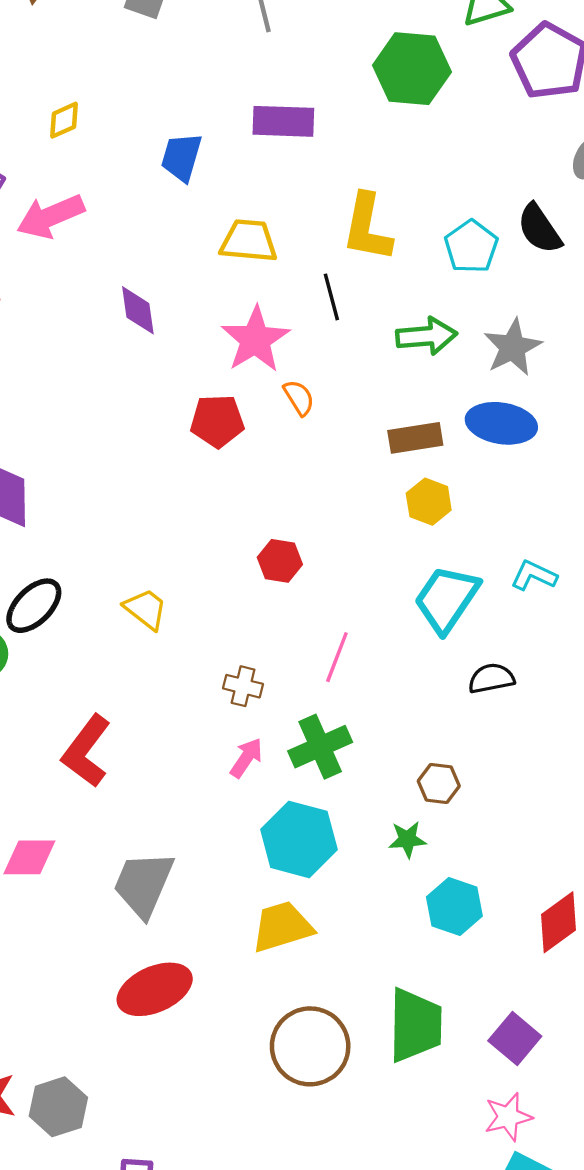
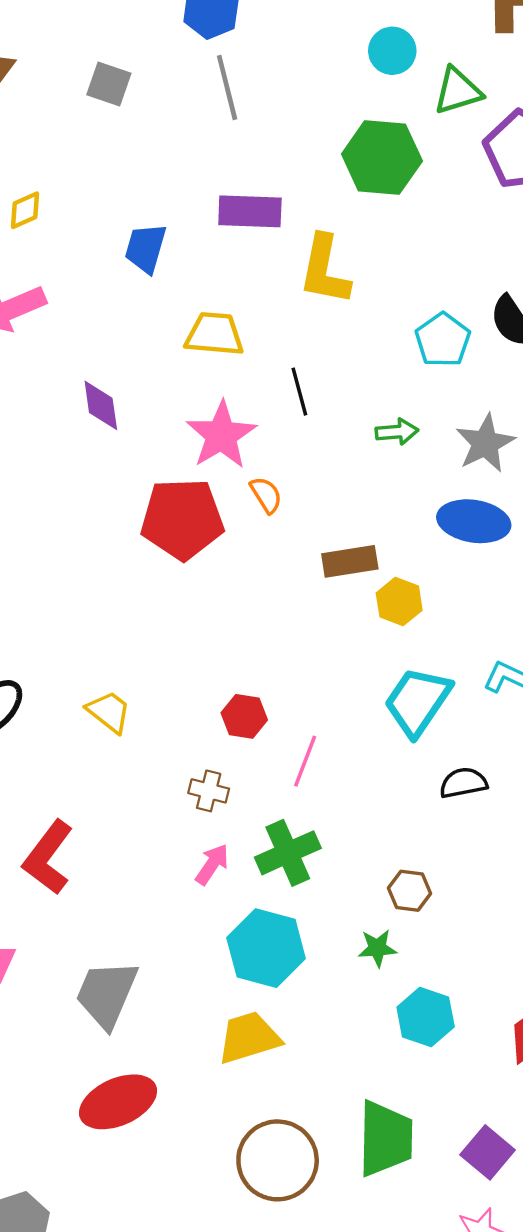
yellow L-shape: (367, 228) -> (325, 270), moved
green arrow: (426, 336) -> (397, 432), size x0.7
red pentagon: (217, 421) -> (182, 519), size x1.5
brown rectangle: (415, 438) -> (350, 561), moved
red hexagon: (280, 561) -> (244, 716), moved

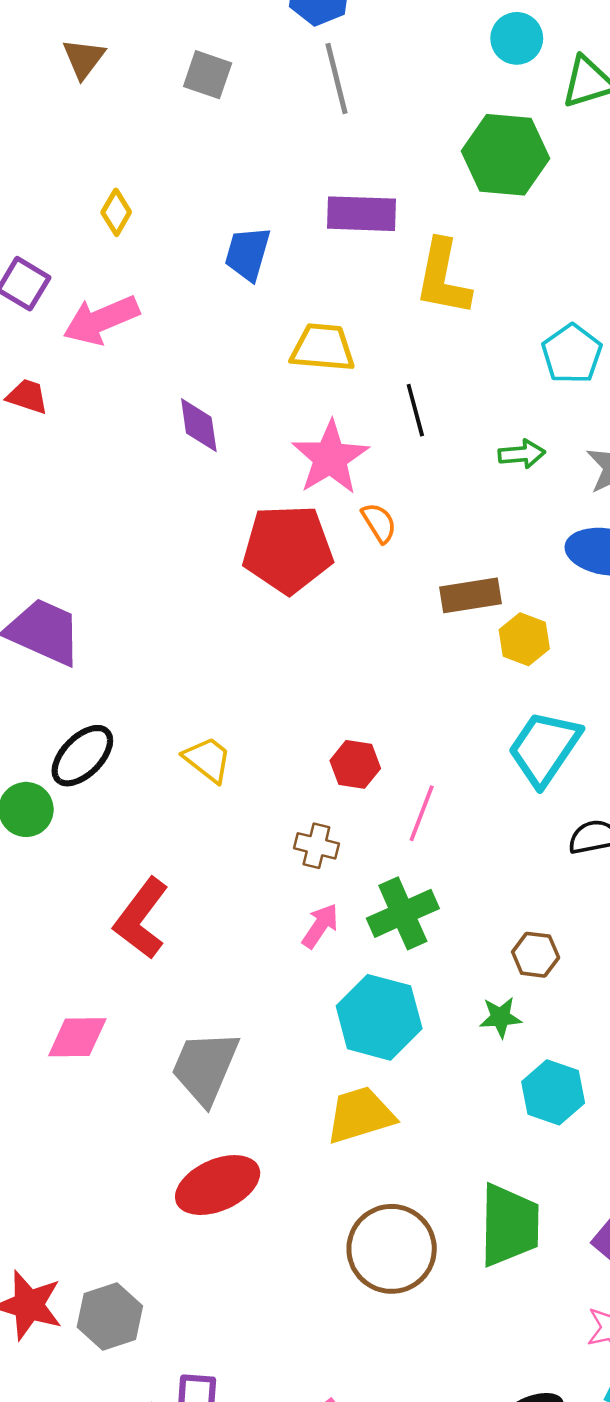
yellow diamond: (25, 210) -> (116, 212), turned -36

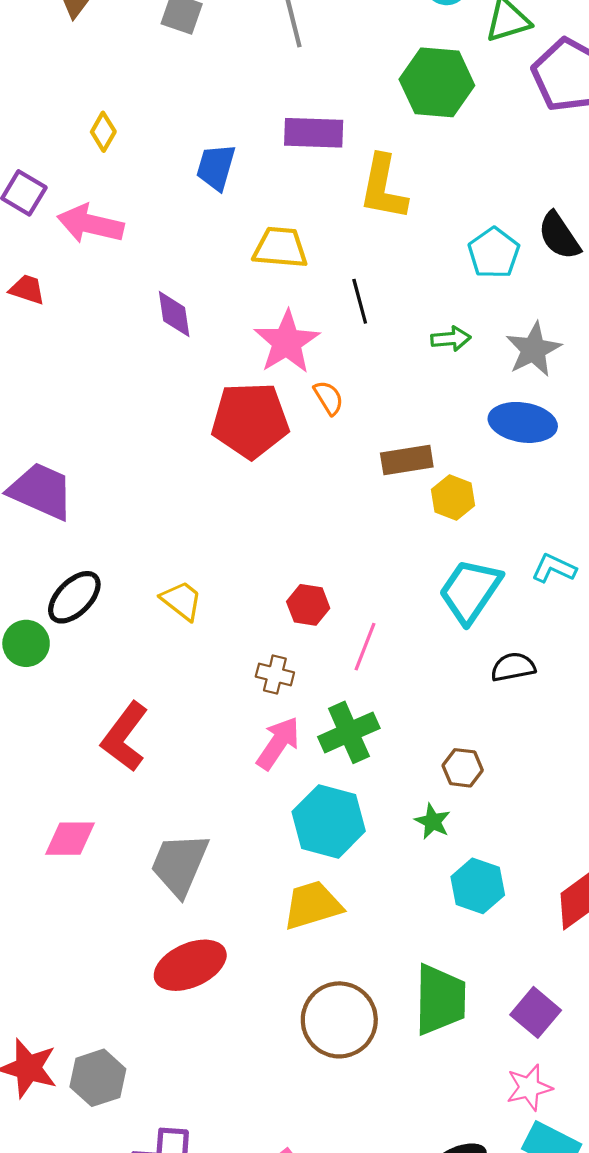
pink arrow: (101, 320) -> (90, 224), turned 36
pink arrow: (320, 926) -> (278, 743), size x1.4
green star: (500, 1017) -> (433, 821), turned 30

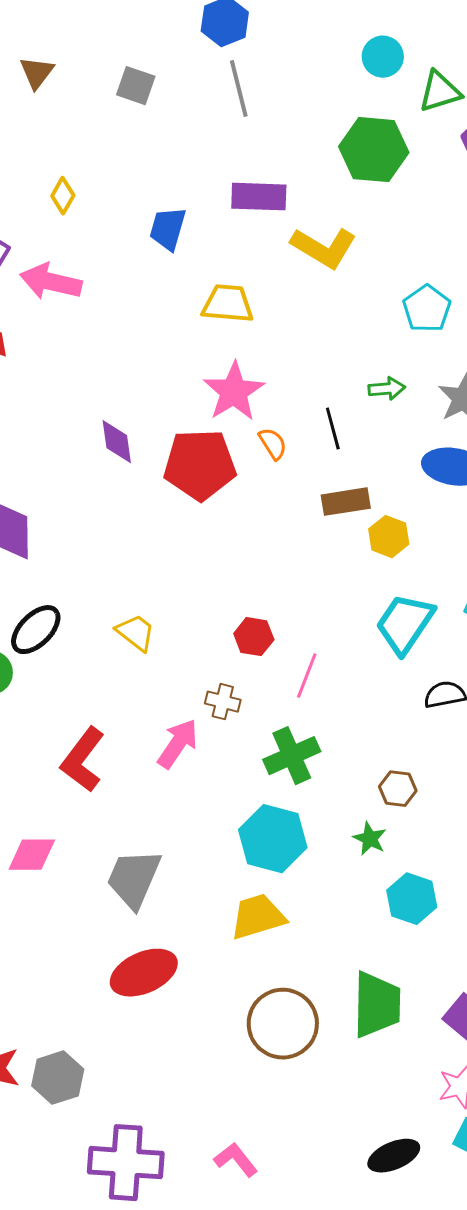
yellow L-shape: (383, 188) -> (324, 248), turned -70
black line: (360, 301) -> (333, 429), moved
purple diamond: (174, 314) -> (117, 442), moved
pink arrow: (278, 743) -> (178, 744), moved

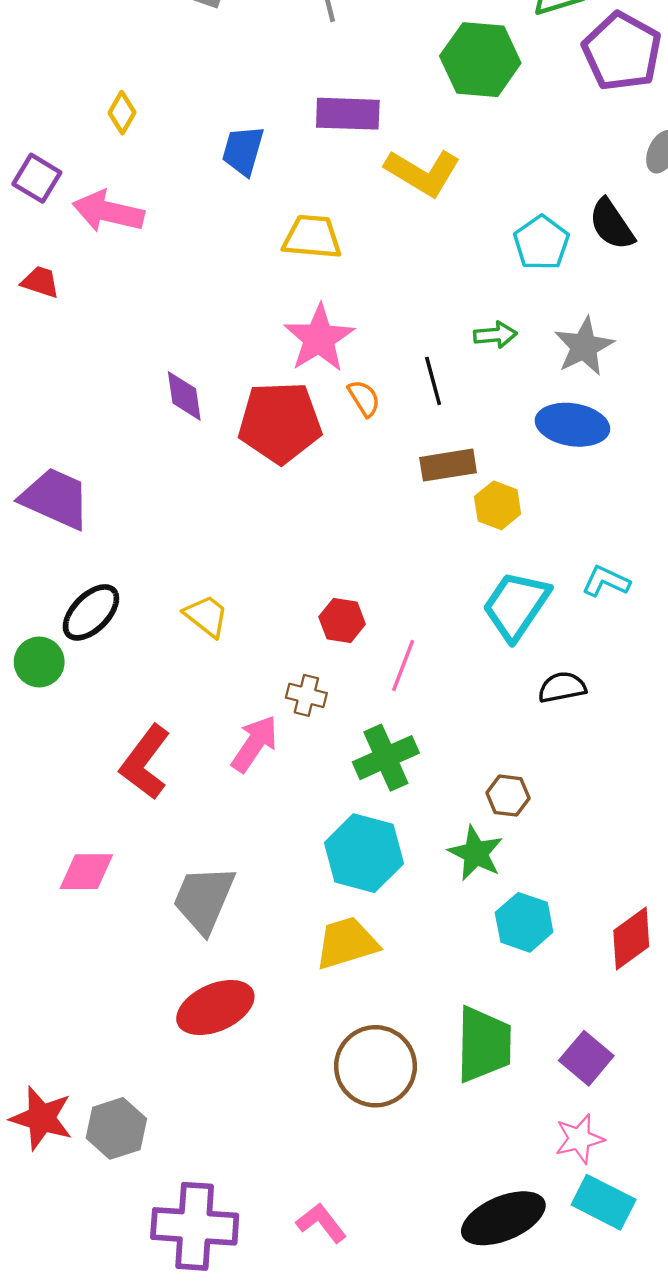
green star: (370, 839) -> (476, 853), size x1.4
black ellipse: (394, 1156) -> (503, 1218), size x1.4

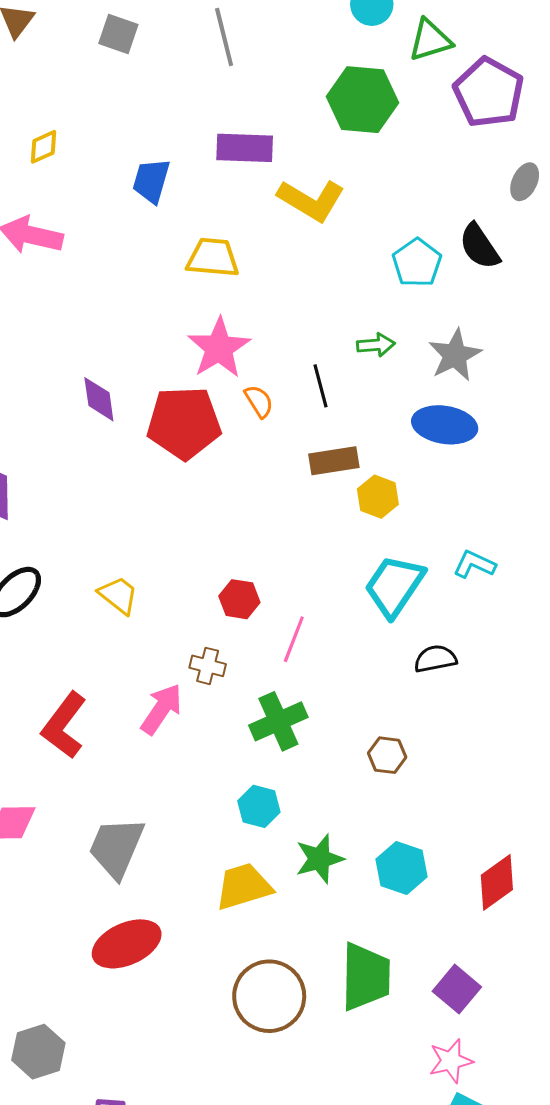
yellow diamond: (122, 113) -> (44, 147), turned 36
cyan hexagon: (364, 853) -> (259, 806), size x0.6
green star: (476, 853) -> (319, 859), moved, turned 30

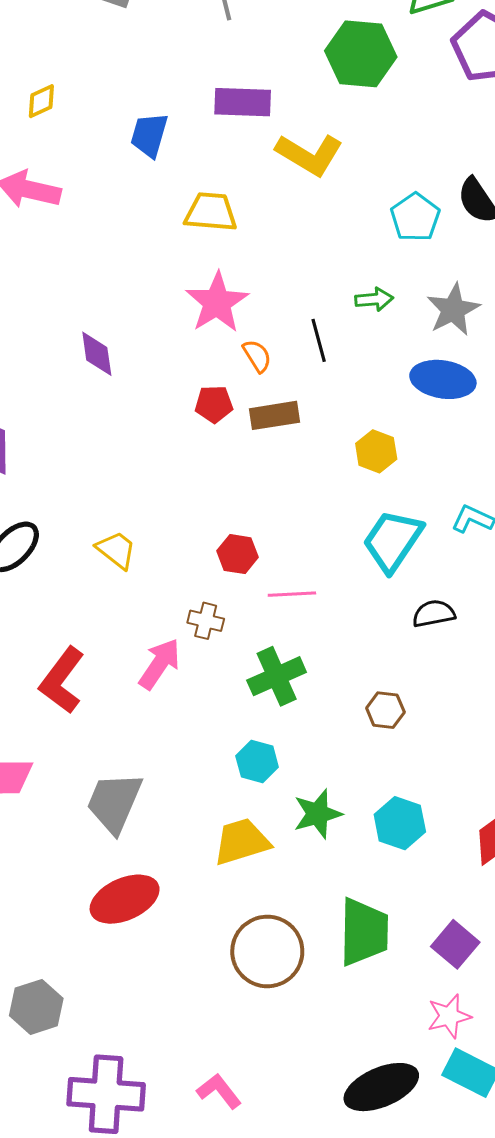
red pentagon: (184, 423) -> (214, 404), moved, size x0.5
brown rectangle: (334, 461) -> (274, 415), moved
pink line: (294, 639) -> (292, 594), turned 66

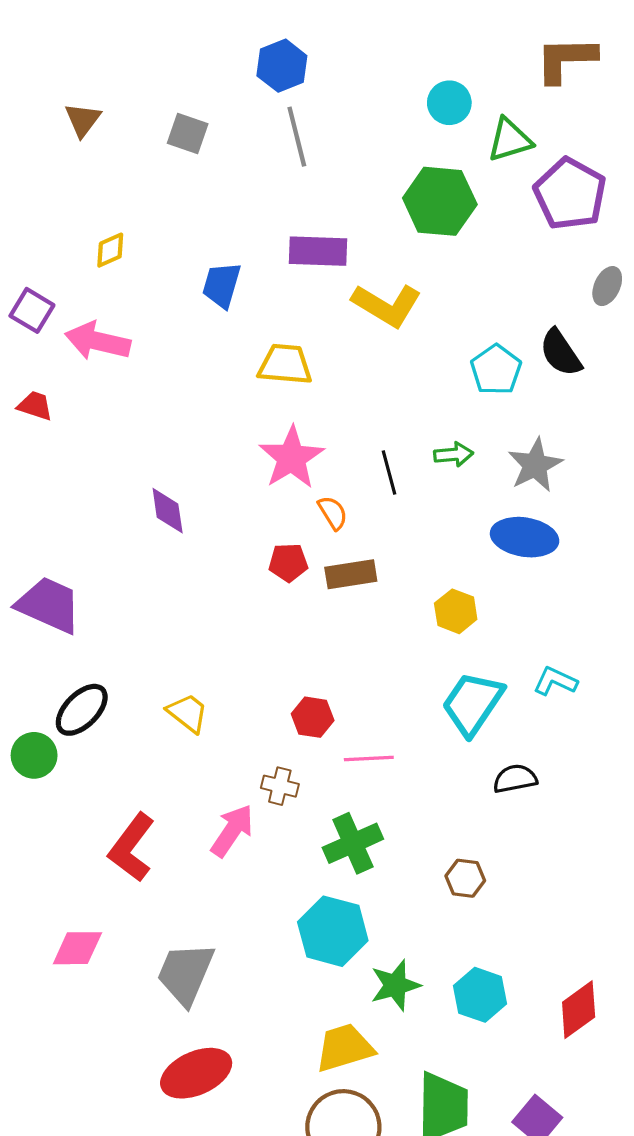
black line: (319, 340) -> (389, 472), moved
cyan hexagon: (257, 761) -> (333, 931), size x1.6
yellow trapezoid: (242, 842) -> (344, 1048), moved

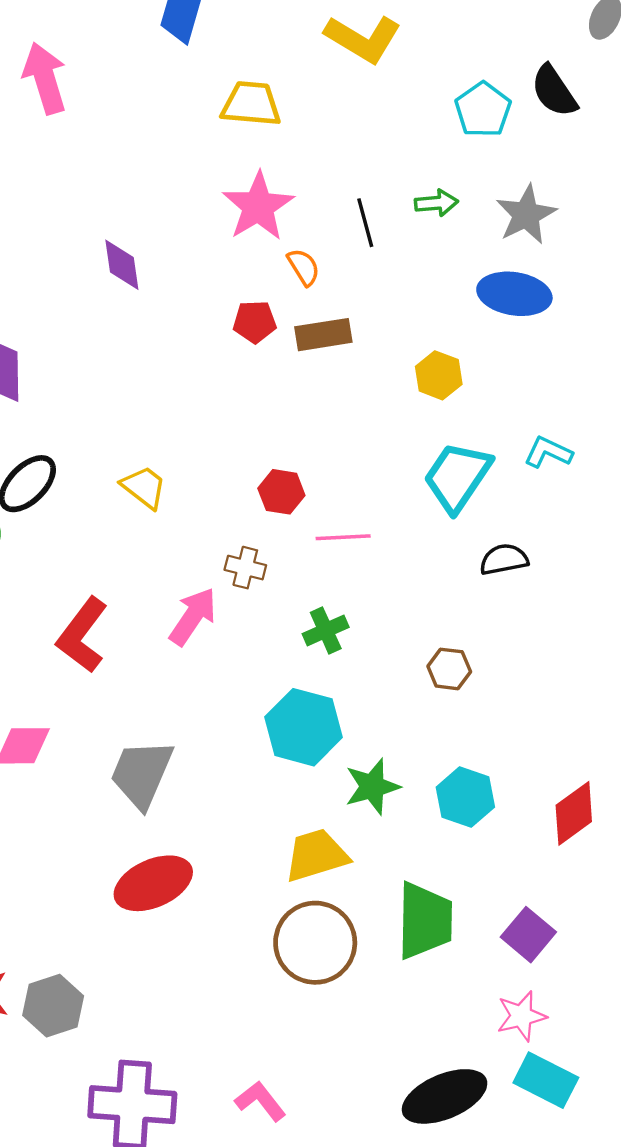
pink arrow: (98, 341) -> (45, 78), turned 60
green cross: (353, 843) -> (326, 630), size x0.7

